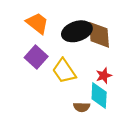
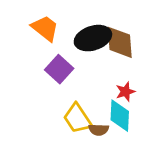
purple square: (36, 57) -> (59, 69), moved
yellow trapezoid: (64, 71) -> (77, 118), moved

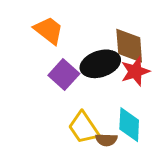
black ellipse: (93, 38) -> (100, 64), moved
red star: (125, 92) -> (135, 71), moved, size x1.4

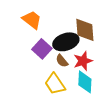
red star: (135, 71) -> (83, 61), moved
brown semicircle: (106, 140) -> (62, 61), moved, turned 48

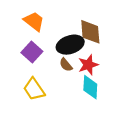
purple square: (42, 49) -> (32, 52), moved
yellow trapezoid: (55, 84) -> (34, 89), moved

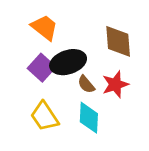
black ellipse: (70, 45) -> (68, 62), moved
cyan diamond: (90, 87) -> (89, 118), moved

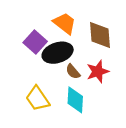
orange trapezoid: (44, 27) -> (65, 23), moved
purple square: (42, 68) -> (35, 42), moved

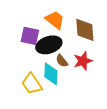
purple square: (35, 42) -> (30, 36), turned -30
cyan diamond: (75, 100) -> (51, 74), moved

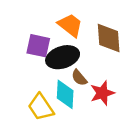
red star: (83, 61) -> (102, 93), moved

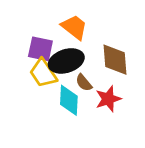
brown diamond: (109, 38) -> (115, 60), moved
yellow trapezoid: (41, 107) -> (43, 73), moved

